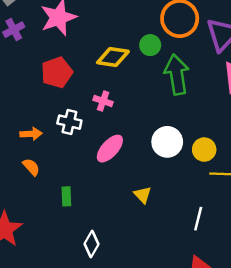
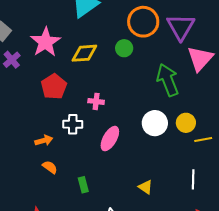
yellow diamond: (113, 57) -> (84, 53), moved
green arrow: (177, 75) -> (168, 80), moved
yellow triangle: (143, 195) -> (146, 187), moved

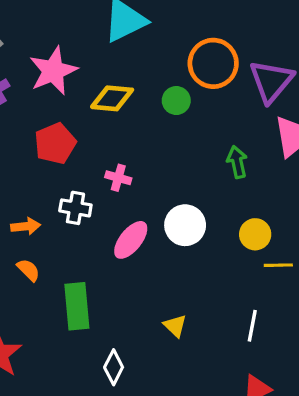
green arrow: (168, 80) -> (237, 162), size x0.6
white circle: (155, 123) -> (185, 225), moved
green rectangle: (83, 185) -> (77, 306), size x1.8

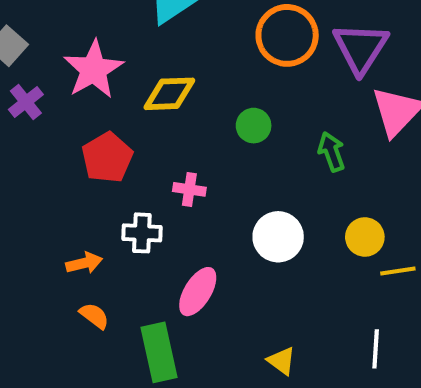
green circle: (176, 101) -> (254, 126), moved
pink ellipse: (131, 240) -> (198, 292), moved

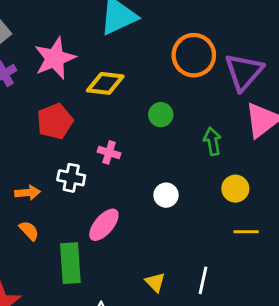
white circle: (278, 237) -> (166, 195), size x0.7
yellow circle: (365, 237) -> (235, 189), moved
white line: (376, 349) -> (203, 280), moved

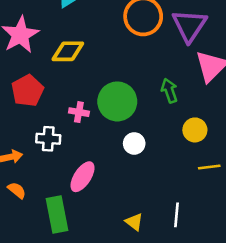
green circle: (161, 115) -> (117, 101), moved, size x1.8

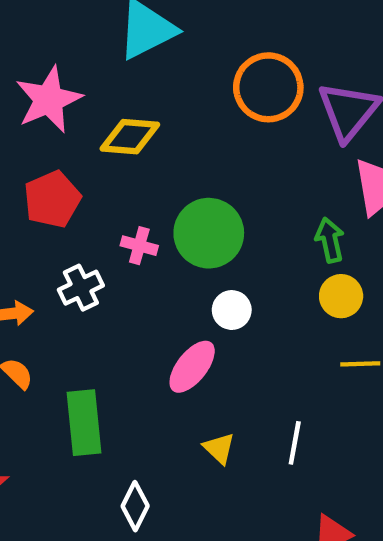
green arrow: (169, 91) -> (330, 240), moved
white cross: (48, 139) -> (81, 288), turned -35
pink ellipse: (82, 177) -> (192, 367), moved

